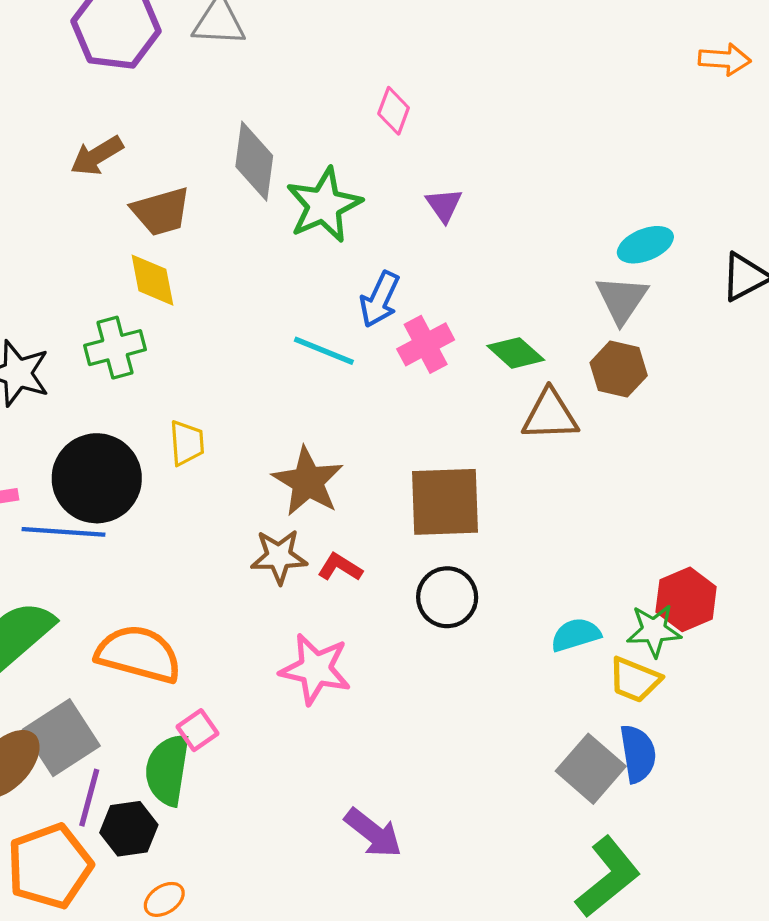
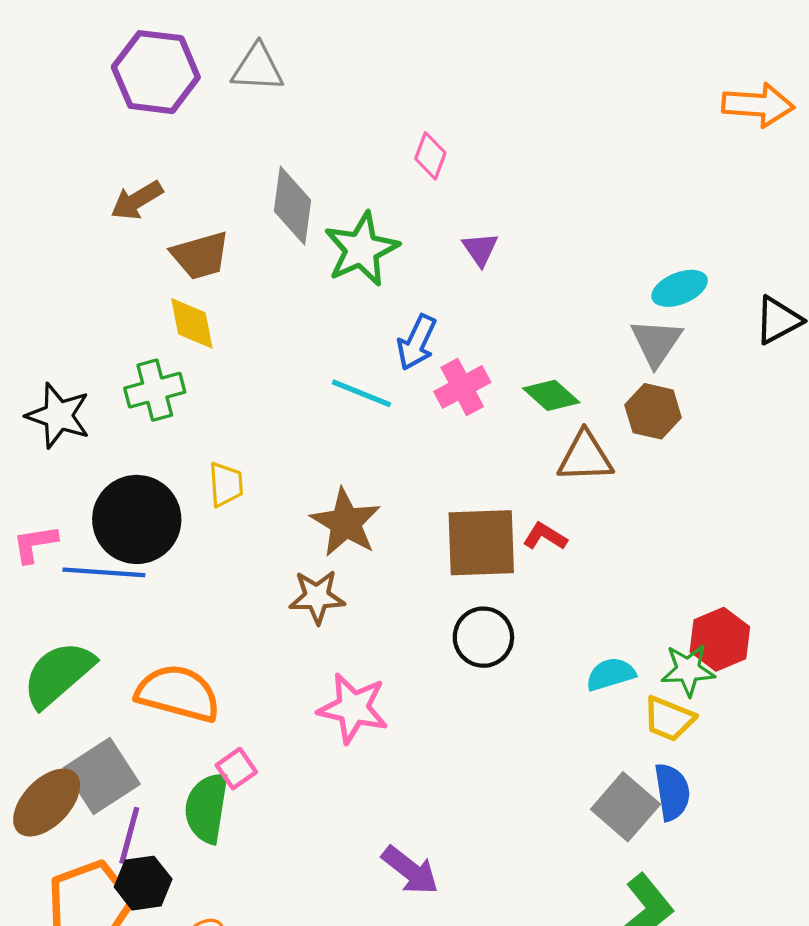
orange arrow: (725, 59) -> (758, 105), size x1.4
red L-shape: (340, 567) -> (545, 536), moved
black hexagon: (129, 829) -> (143, 883), moved

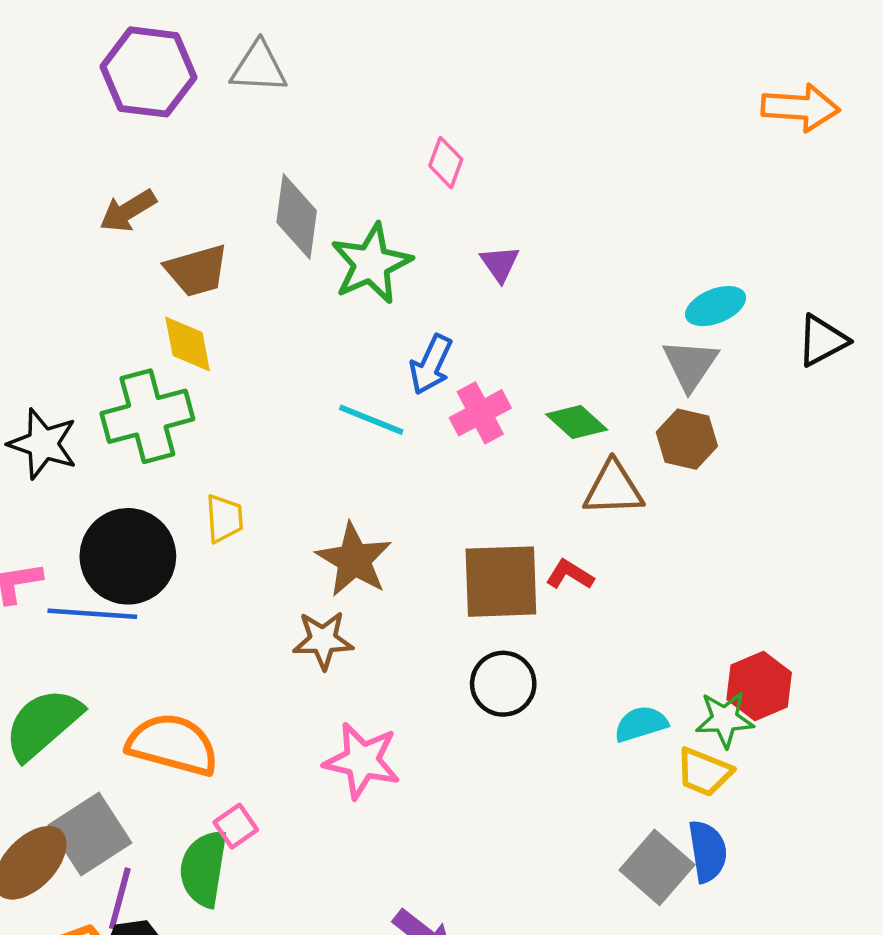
green cross: (155, 390) -> (147, 416), size x1.4

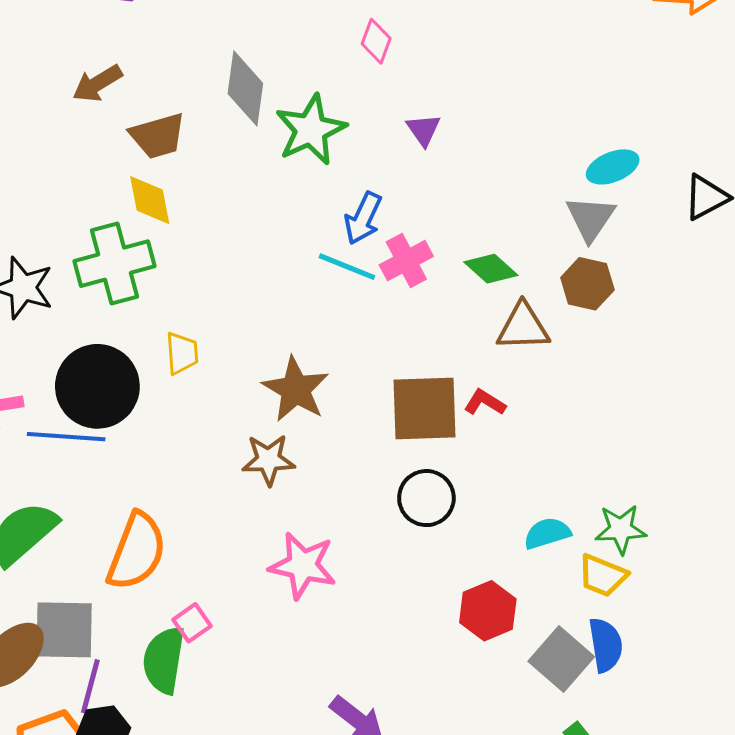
cyan line: (371, 420) -> (347, 267), moved
red hexagon: (759, 686) -> (488, 611), moved
orange semicircle: (173, 745) -> (137, 551), turned 96
gray square: (90, 834) -> (64, 630), turned 34

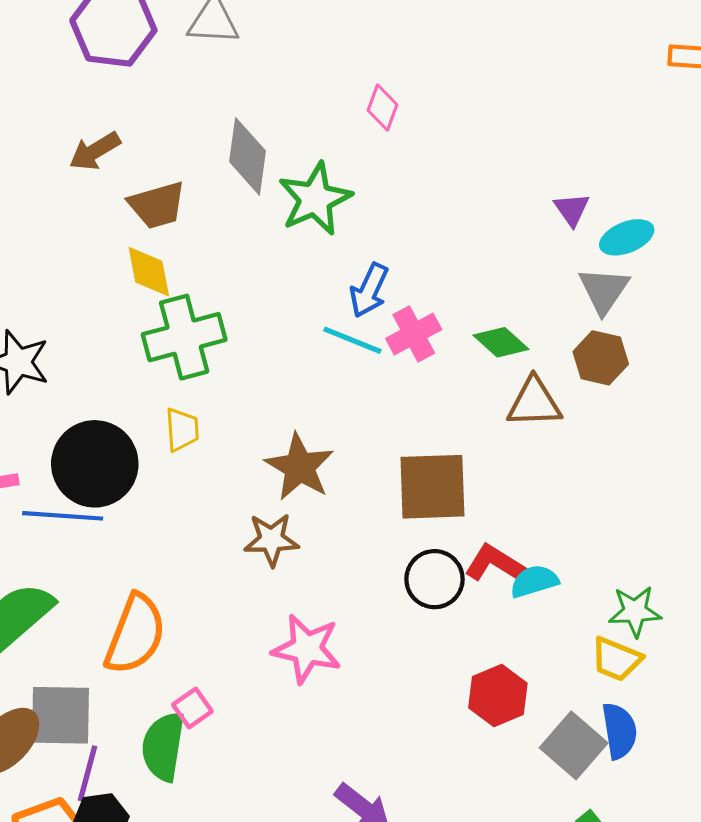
purple triangle: (423, 130) -> (572, 209), moved
green cross: (114, 264) -> (184, 337), moved
red L-shape: (485, 402) -> (495, 564), moved, size x1.4
cyan semicircle: (547, 533) -> (534, 581), moved

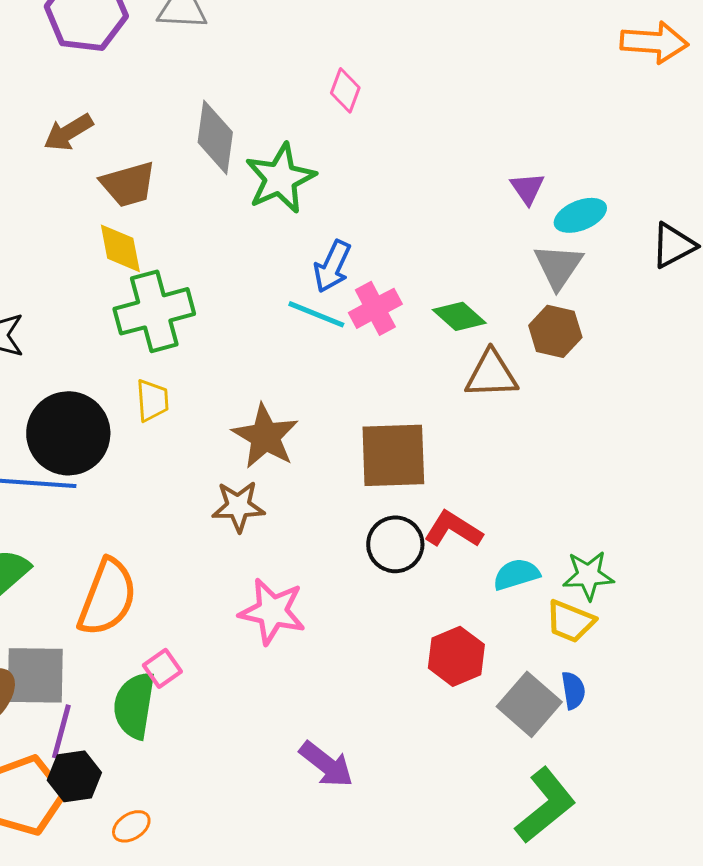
cyan semicircle: (534, 581) -> (516, 574), moved
blue semicircle: (619, 731) -> (573, 690), size x0.7

